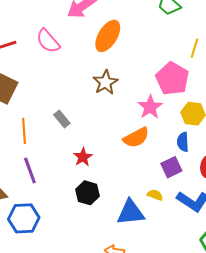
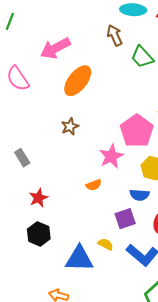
brown star: (105, 82) -> (70, 127), size x0.7
orange semicircle: (136, 138) -> (94, 185), size x0.6
blue semicircle: (183, 142) -> (140, 195), turned -90

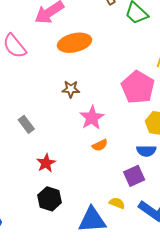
orange ellipse: (78, 81) -> (74, 43), turned 44
brown star: (70, 127) -> (71, 89), turned 30
pink star: (111, 156) -> (92, 118), moved

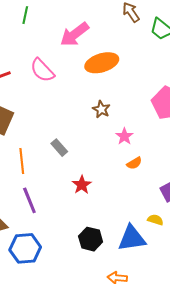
brown star: (71, 89) -> (101, 109), turned 30
pink star: (92, 118) -> (124, 136), size x0.7
black hexagon: (50, 199) -> (91, 239), moved

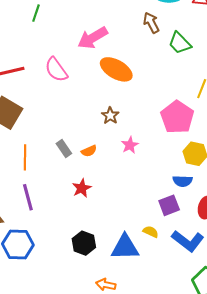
green line: (25, 15) -> (36, 13), moved
orange ellipse: (102, 63) -> (116, 69), turned 40
orange semicircle: (134, 163) -> (89, 151), moved

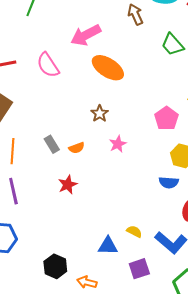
brown arrow: (151, 23) -> (135, 14), moved
pink pentagon: (177, 117) -> (166, 118), size x0.7
purple square: (169, 205) -> (139, 269), moved
black hexagon: (84, 243) -> (55, 266), moved
blue triangle: (125, 247) -> (108, 246), size x0.7

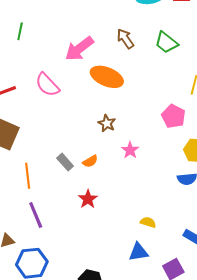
brown arrow: (135, 14) -> (125, 39), moved
yellow semicircle: (134, 232) -> (148, 222), moved

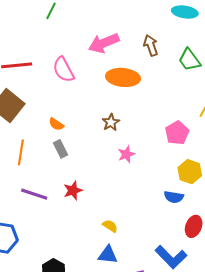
orange ellipse: (107, 77) -> (123, 77), turned -32
orange semicircle: (90, 161) -> (56, 124), moved, turned 49
purple line: (36, 215) -> (34, 194), moved, turned -64
yellow semicircle: (148, 222) -> (110, 226), moved

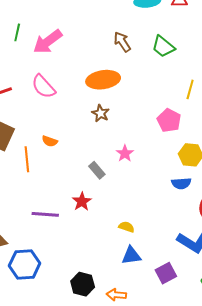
pink arrow: (104, 43) -> (48, 42), moved
brown star: (111, 122) -> (100, 113), moved
gray rectangle: (60, 149) -> (97, 170), moved
orange line: (21, 152) -> (27, 159), moved

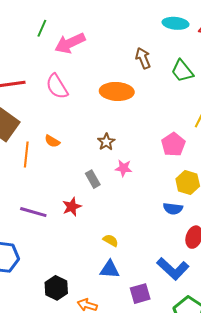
brown star: (100, 113) -> (106, 142), moved
pink star: (125, 153) -> (124, 168), turned 30

